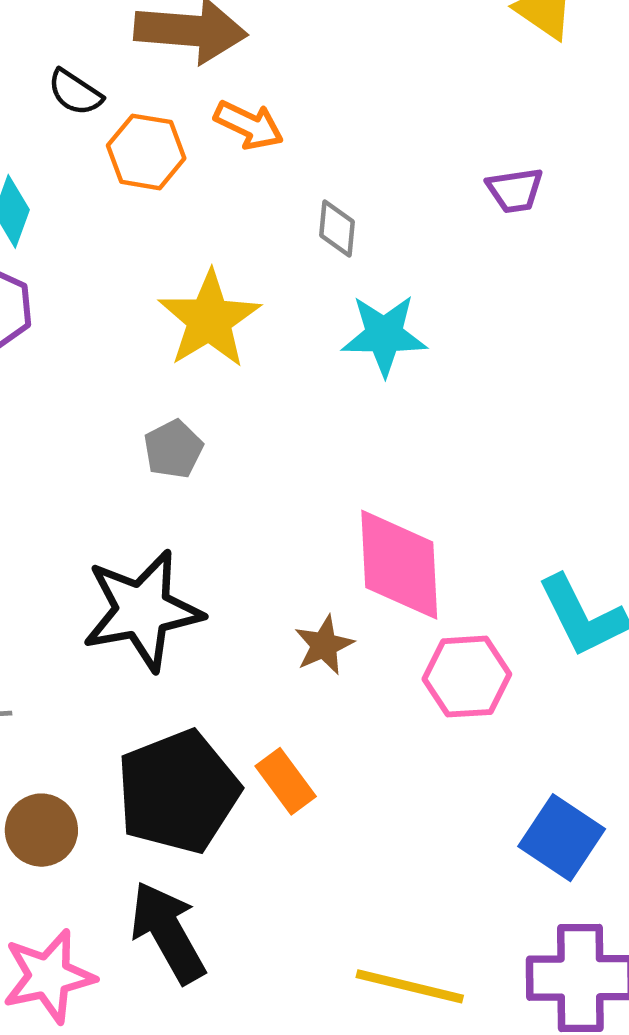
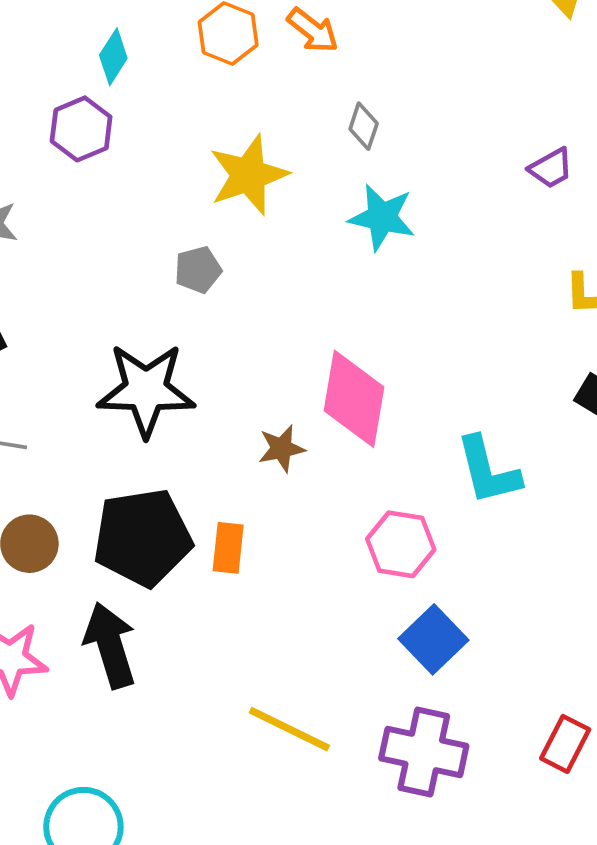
purple trapezoid: (515, 190) -> (551, 168), moved, turned -33
pink hexagon: (467, 677) -> (401, 544), moved
orange rectangle: (286, 781) -> (228, 548), turned 30

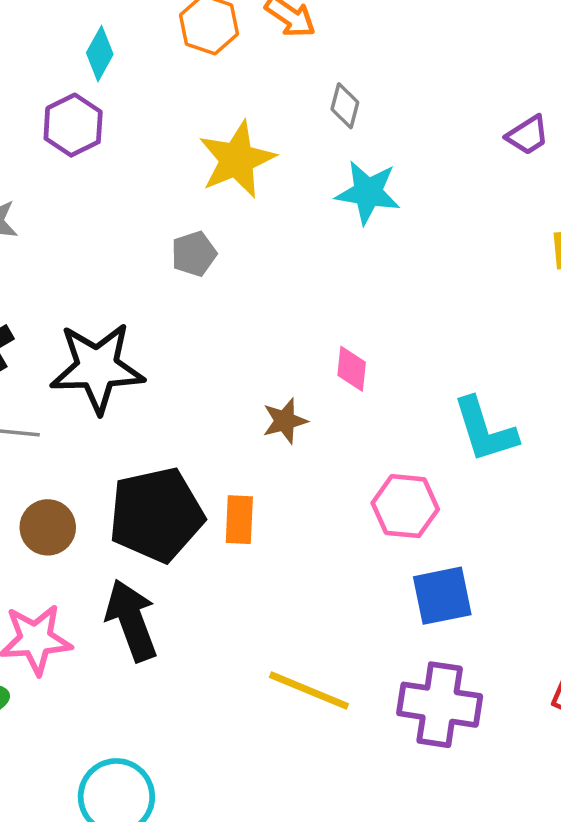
black star: (146, 390) -> (97, 368), moved
pink diamond: (354, 399) -> (352, 369), size x0.5
blue square: (433, 639) -> (442, 596), turned 36

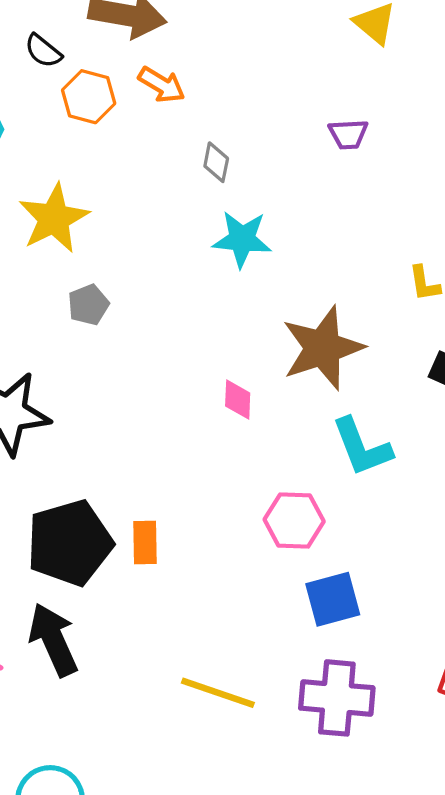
purple trapezoid: (528, 135) -> (348, 134), moved, turned 33
yellow star: (237, 159) -> (54, 218), moved
brown star: (285, 421) -> (323, 348), moved, size x2.0

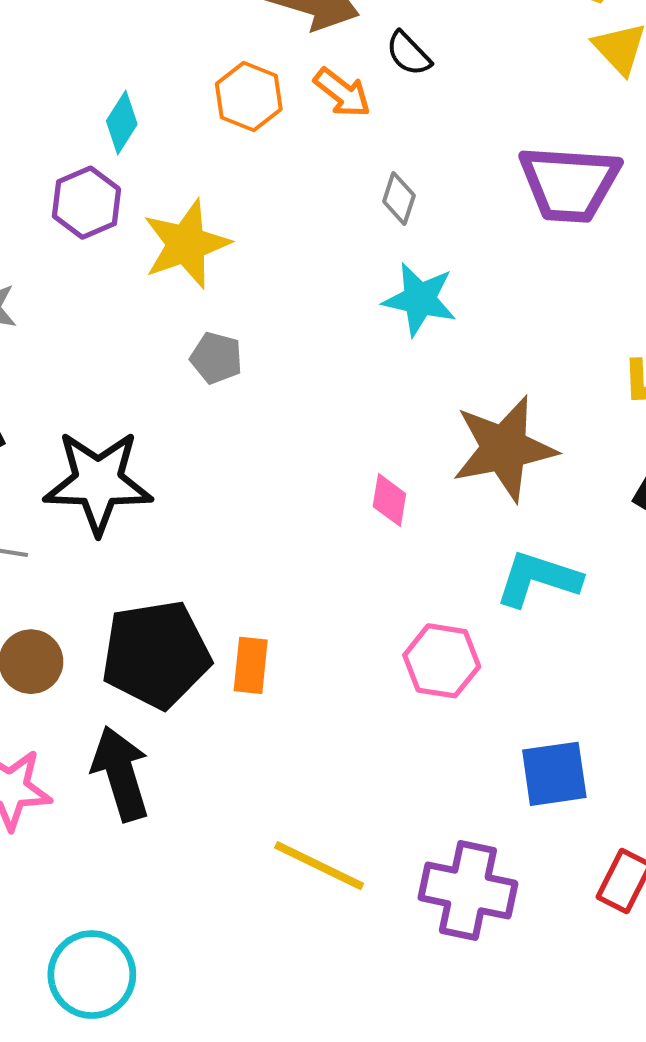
black semicircle: (43, 51) -> (409, 54), moved
purple trapezoid: (348, 134) -> (569, 184), size x2.0
gray pentagon: (88, 305) -> (216, 358), turned 30
cyan L-shape: (362, 447) -> (538, 579), turned 122
blue square: (333, 599) -> (554, 774), moved

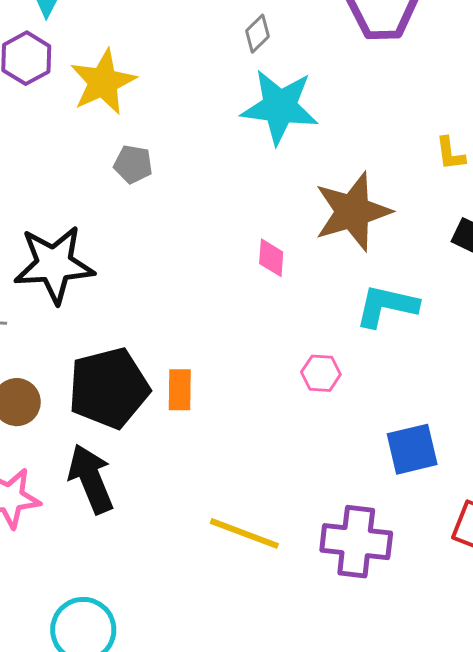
gray diamond: (399, 198) -> (258, 34), turned 33
cyan star: (420, 299) -> (280, 107), size x1.4
pink hexagon: (442, 661) -> (321, 373), size x0.7

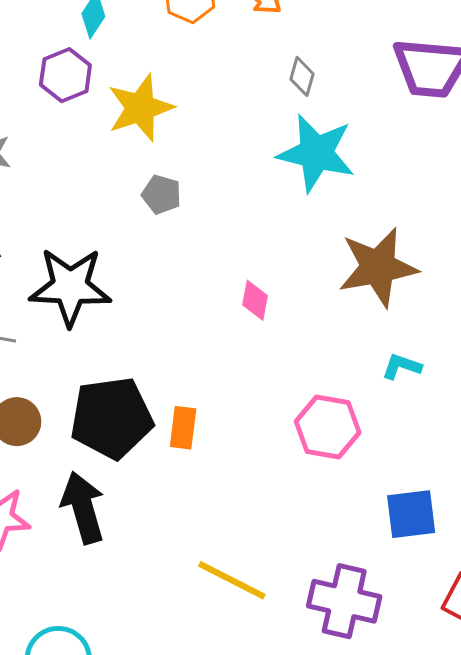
gray diamond: (258, 34) -> (302, 76), turned -36
pink diamond: (271, 258) -> (255, 300), moved
cyan L-shape: (387, 306) -> (402, 366), size x0.6
pink hexagon: (321, 373) -> (328, 427), size x1.6

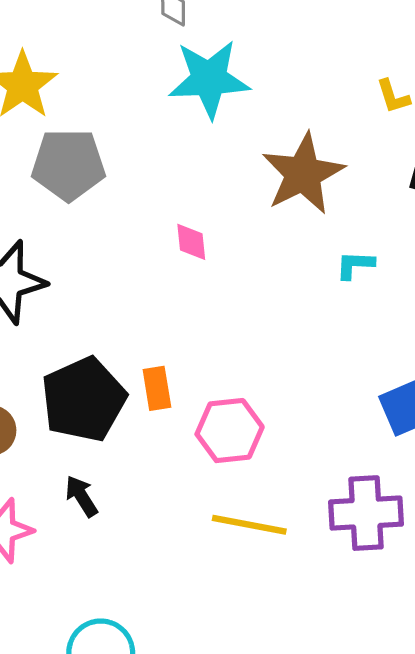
gray pentagon: (161, 194) -> (68, 165), size x1.8
pink hexagon: (328, 427) -> (230, 431), moved
black arrow: (83, 508) -> (81, 496), size x0.6

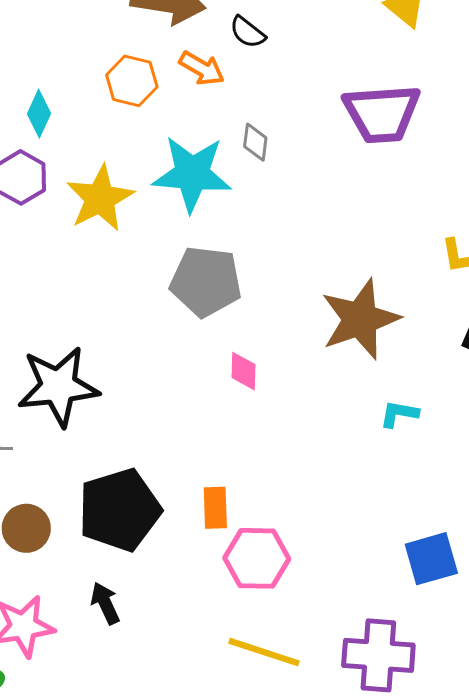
cyan star: (209, 79) -> (192, 174), moved
gray pentagon: (68, 165) -> (206, 282), moved
orange rectangle: (157, 388) -> (215, 508), moved

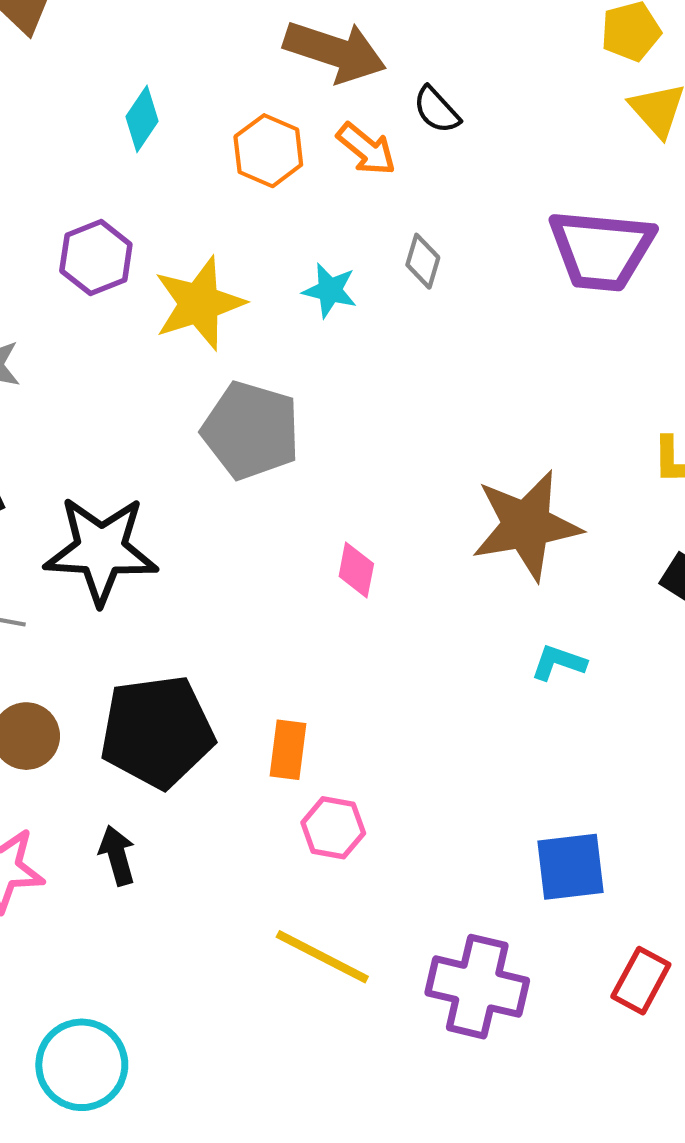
cyan diamond: (39, 114) -> (142, 119), moved
cyan star: (192, 174) -> (330, 290), size x0.5
gray pentagon: (206, 282) -> (251, 430), moved
pink hexagon: (257, 558) -> (333, 828), size x0.7

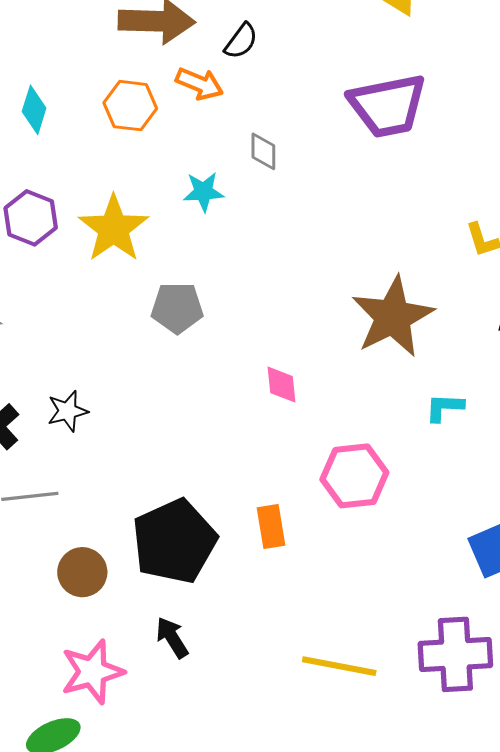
black semicircle: (437, 110) -> (241, 41), turned -84
gray pentagon: (251, 430) -> (177, 308), size x0.7
black star: (101, 550) -> (68, 411), moved, size x0.5
pink hexagon: (333, 828) -> (354, 476), moved, size x1.4

